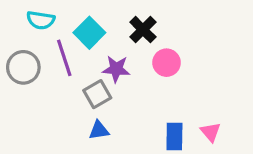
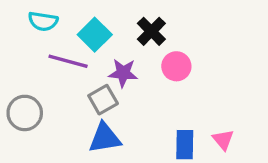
purple line: (64, 58) -> (68, 61), turned -57
gray circle: (23, 67) -> (25, 113), moved
blue triangle: (99, 130) -> (105, 138), size x1.5

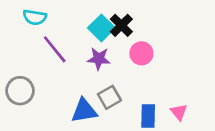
cyan square: (95, 35) -> (101, 28), moved
purple line: (68, 61) -> (55, 49), turned 36
gray square: (103, 100) -> (109, 97), moved

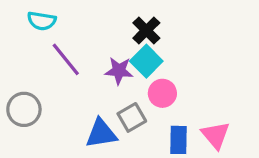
cyan square: (101, 28) -> (146, 61), moved
pink circle: (141, 53) -> (162, 93), moved
pink triangle: (179, 112) -> (216, 135), size x1.4

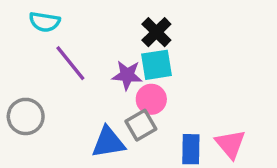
cyan square: (146, 61) -> (156, 65), turned 36
pink circle: (162, 93) -> (151, 99), moved

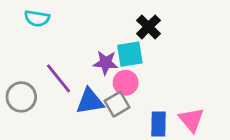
black cross: (156, 32) -> (148, 27), moved
purple line: (70, 63) -> (58, 78), moved
blue triangle: (108, 142) -> (90, 101), moved

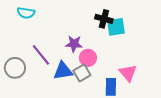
black cross: (148, 27) -> (104, 19), turned -30
cyan square: (130, 54) -> (116, 27), moved
pink triangle: (191, 120) -> (128, 73), moved

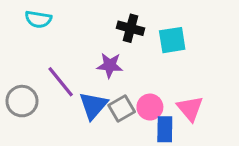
black cross: (104, 19) -> (131, 28), moved
pink circle: (88, 58) -> (150, 107), moved
blue triangle: (63, 71) -> (93, 106), turned -40

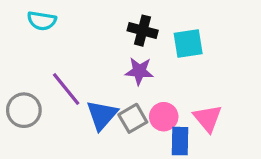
purple star: (110, 65) -> (139, 71), moved

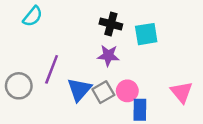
cyan semicircle: (42, 21) -> (33, 16), turned -60
purple line: (66, 89) -> (52, 69), turned 60
pink triangle: (208, 118) -> (182, 92), moved

